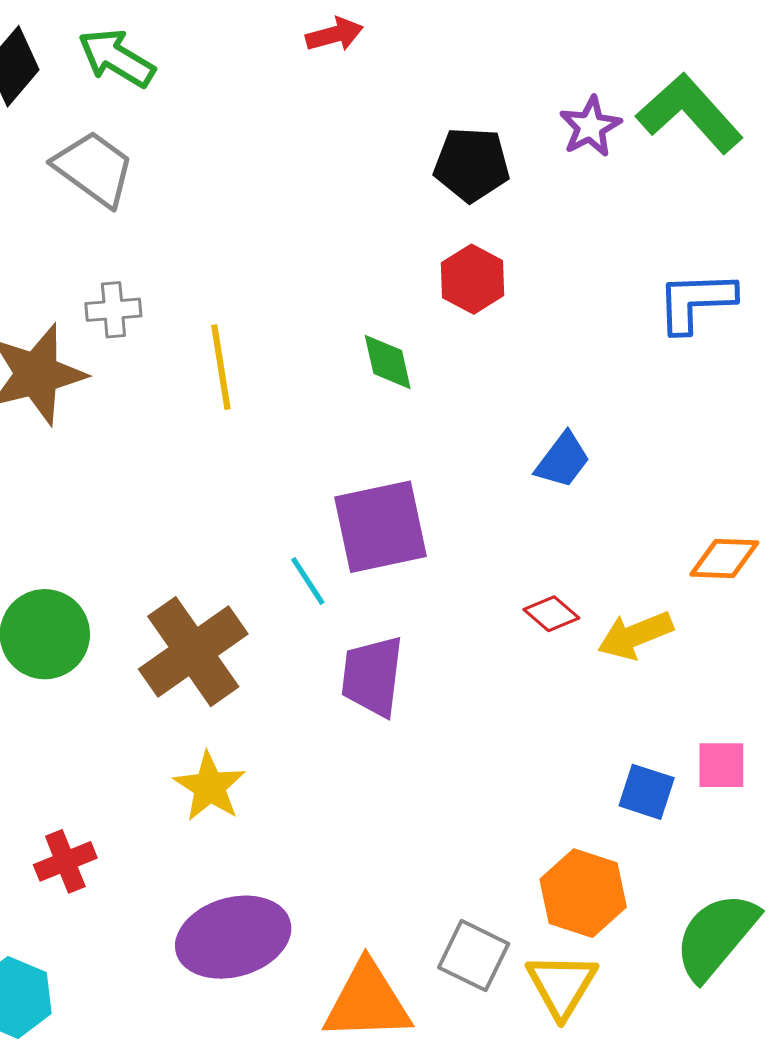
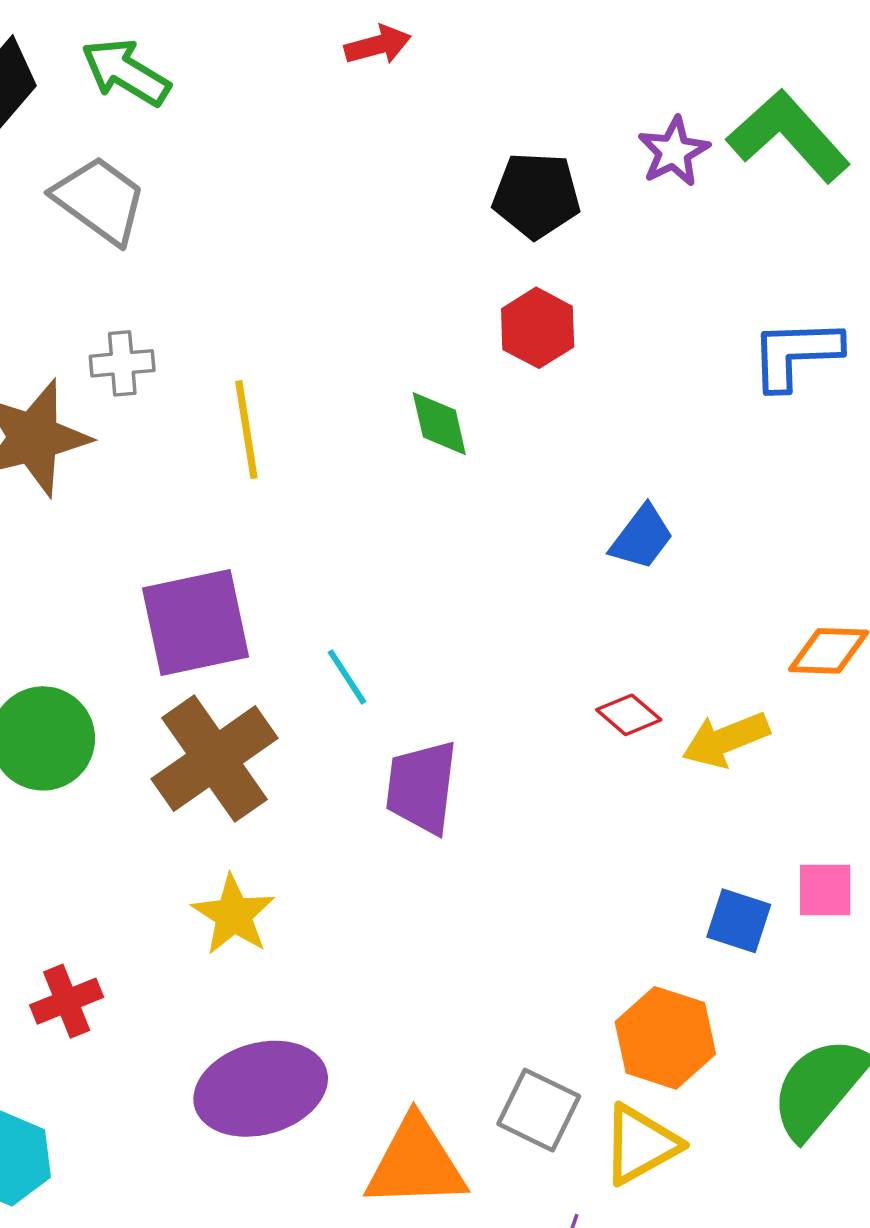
purple square: (381, 527) -> (196, 622), moved
yellow triangle: (562, 985) -> (641, 1144), turned 30

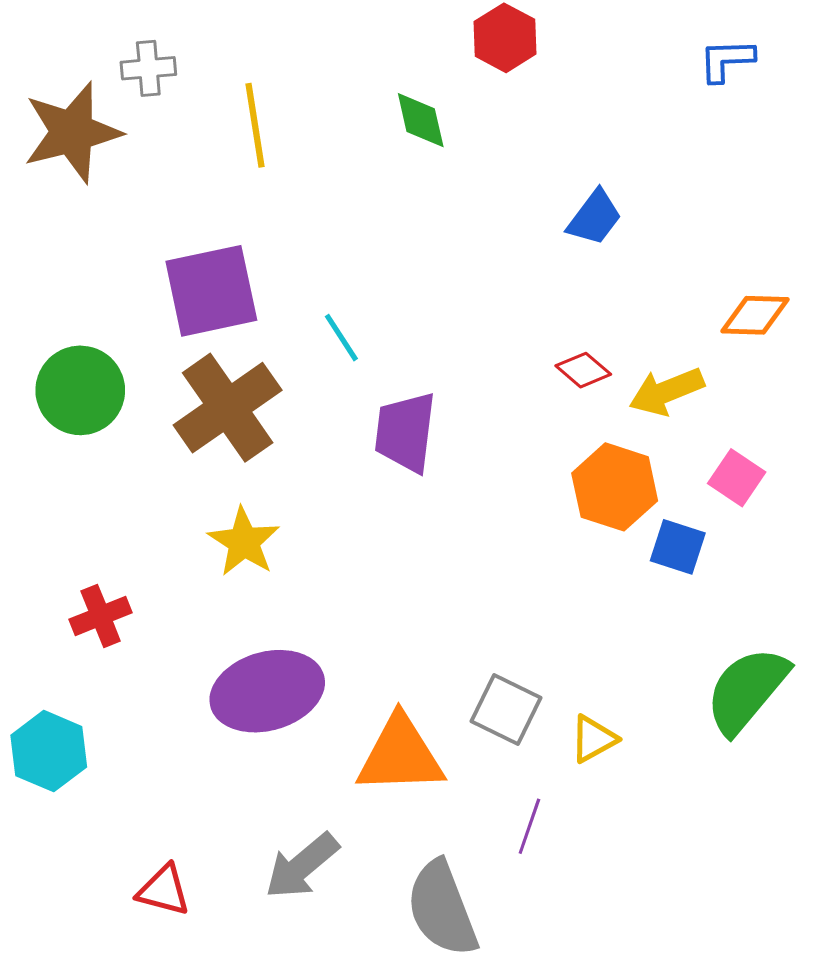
blue L-shape: (796, 354) -> (727, 60), size x0.7
pink square: (825, 890) -> (737, 478), moved, turned 34
orange hexagon: (665, 1038) -> (615, 487), moved
yellow triangle: (641, 1144) -> (593, 739), size x0.7

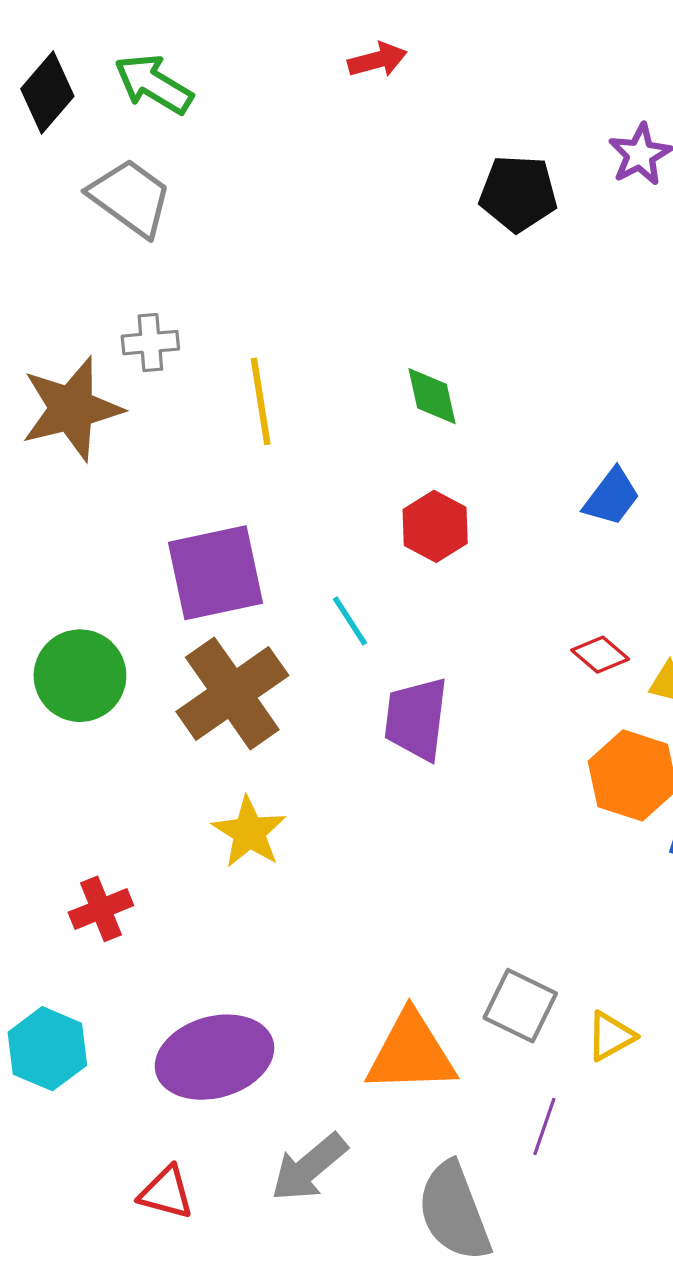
red hexagon: (505, 38) -> (435, 526), moved
purple ellipse: (267, 691) -> (214, 1057), moved

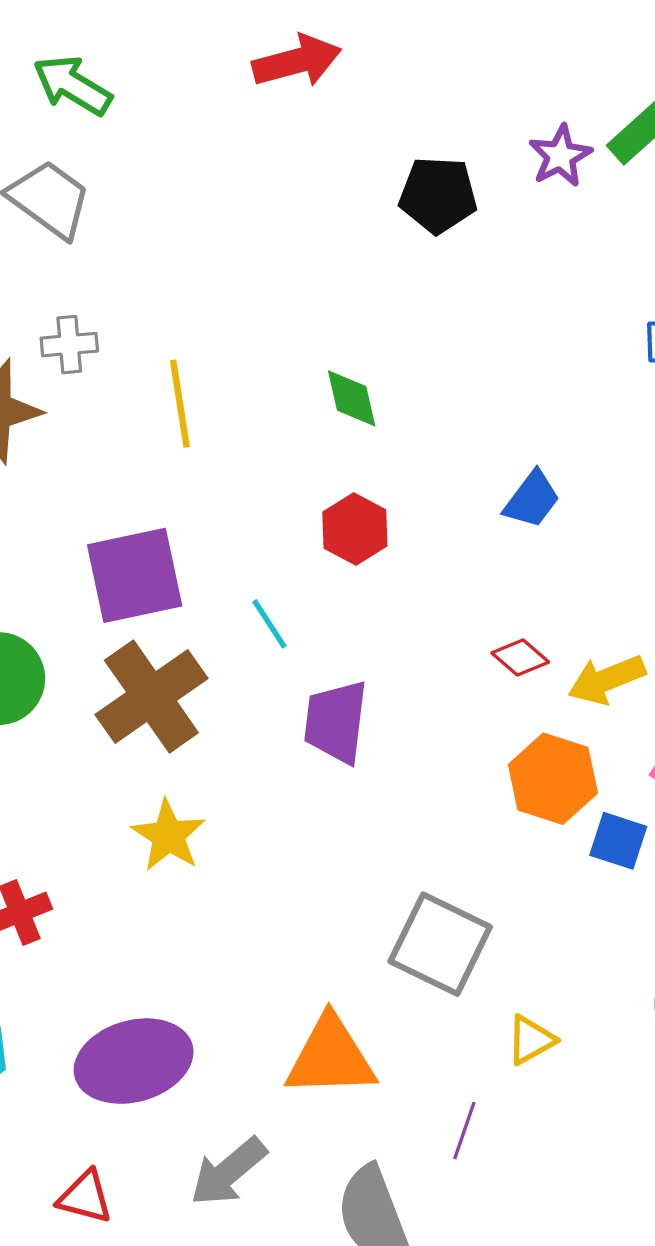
red arrow: (377, 60) -> (297, 61), size x1.5
gray square: (520, 1006) -> (440, 944), moved, size x1.4

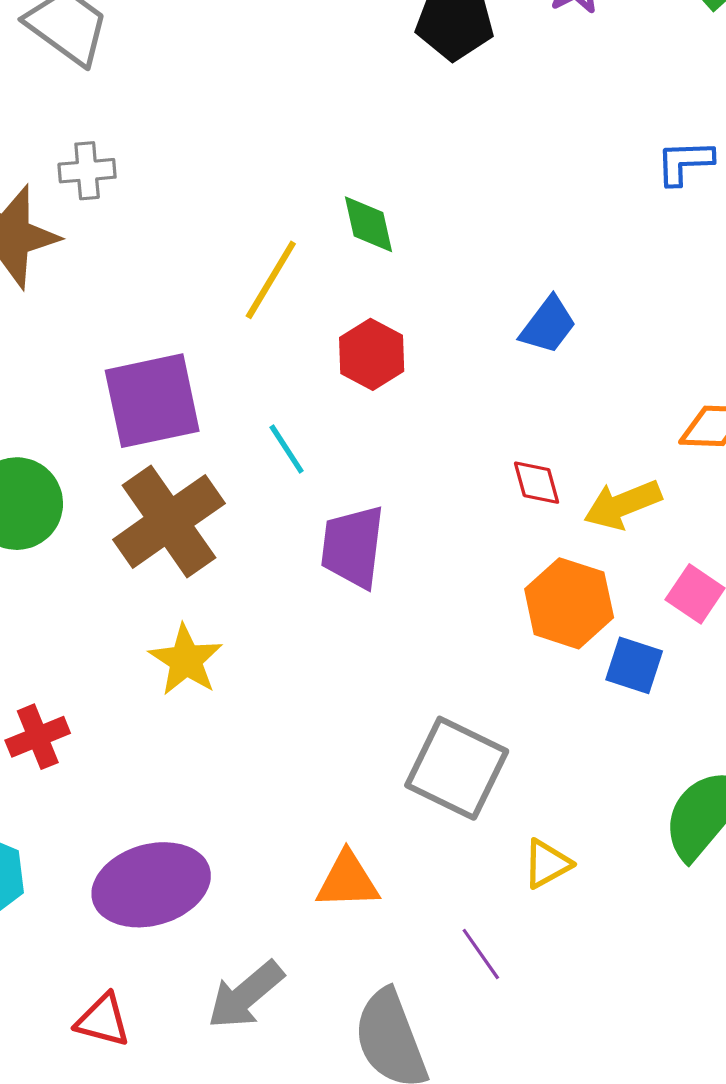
yellow line: (180, 404) -> (271, 280), moved, turned 40
red diamond: (520, 658) -> (537, 483), turned 34
orange triangle: (331, 1057) -> (347, 881), size x0.7
purple line: (464, 1131) -> (481, 954), turned -54

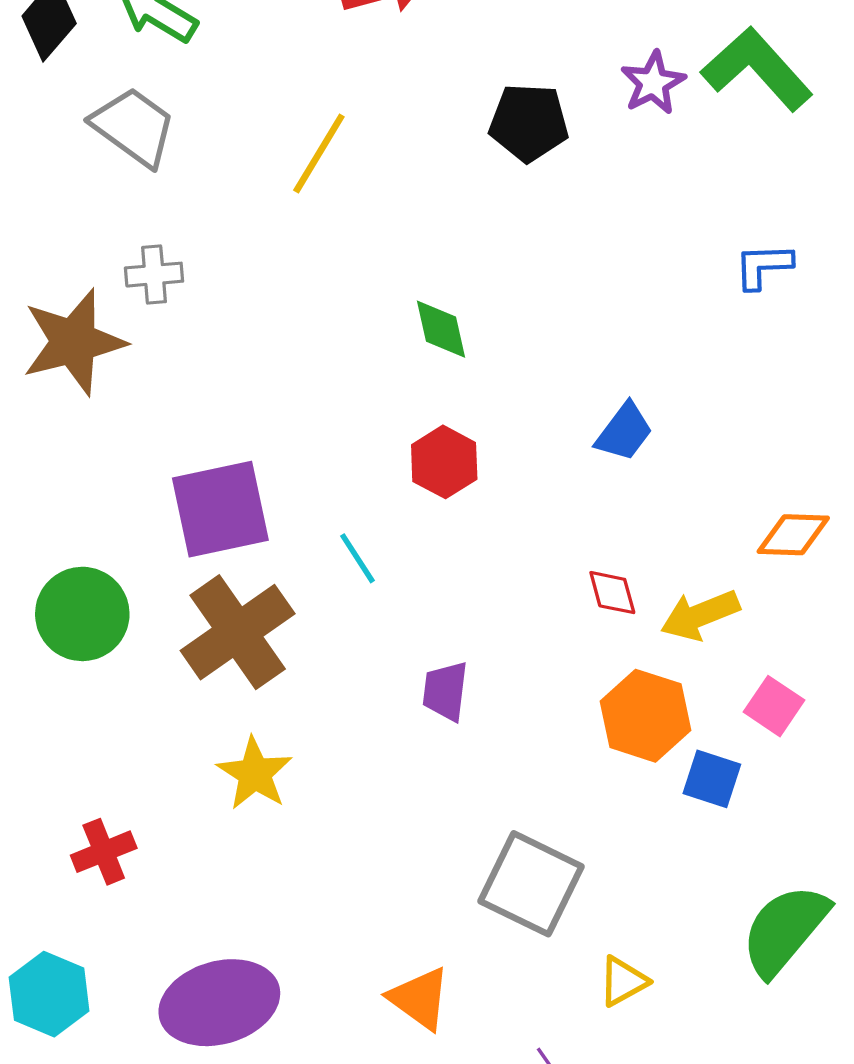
yellow line: (271, 280) -> (319, 154), moved
purple trapezoid: (353, 547) -> (445, 691), moved, size x0.7
orange triangle: (347, 881) -> (420, 998), turned 38

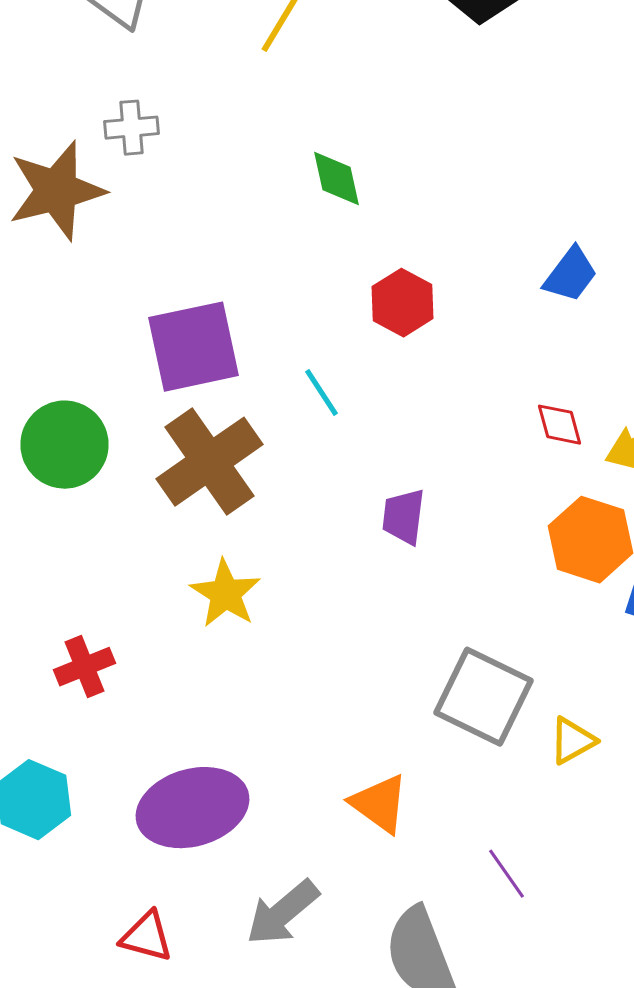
green diamond: (441, 329) -> (336, 179), moved
yellow triangle: (623, 981) -> (572, 741), moved

